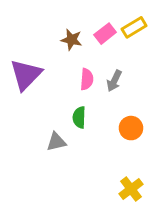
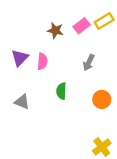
purple triangle: (26, 75) -> (20, 58), size x0.7
pink semicircle: (87, 79) -> (42, 61), moved
gray triangle: (56, 142) -> (22, 102), moved, turned 35

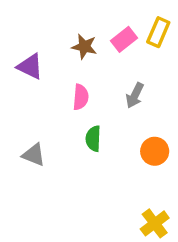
yellow rectangle: (104, 21) -> (158, 32), turned -36
purple triangle: (20, 58) -> (30, 66), moved, turned -48
pink semicircle: (42, 61) -> (81, 97), moved

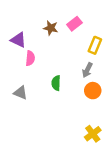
yellow rectangle: (158, 32) -> (95, 45), moved
gray arrow: (135, 95) -> (87, 70), moved
pink semicircle: (81, 97) -> (30, 58), moved

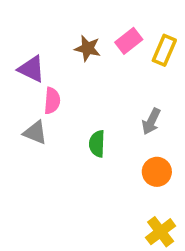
yellow rectangle: (95, 45) -> (164, 50), moved
orange circle: (93, 91) -> (157, 172), moved
gray triangle: (20, 93) -> (35, 133), moved

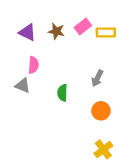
yellow rectangle: (164, 50) -> (106, 32), turned 66
purple triangle: (31, 69) -> (27, 32), moved

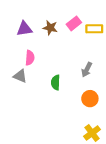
purple triangle: (27, 32) -> (24, 29), turned -35

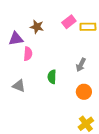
brown star: (50, 28) -> (37, 27), moved
purple triangle: (24, 29) -> (16, 39), moved
gray triangle: (20, 76) -> (19, 86), moved

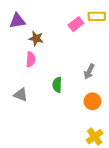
brown star: (37, 27) -> (36, 38), moved
yellow rectangle: (88, 27) -> (97, 16), moved
purple triangle: (16, 39) -> (17, 21), moved

